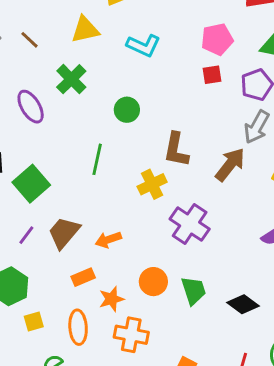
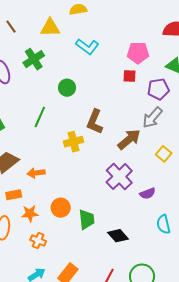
purple cross: (190, 224) -> (119, 176), moved
orange cross: (131, 335) -> (38, 241), size x0.7

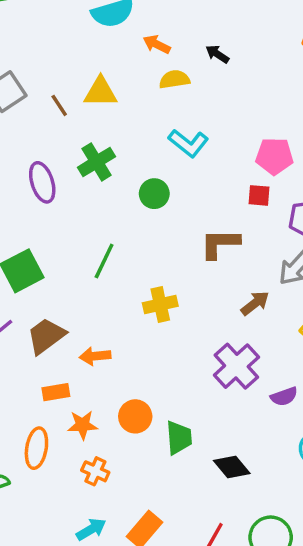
yellow triangle: (50, 28) -> (101, 92), moved
green circle: (67, 88) -> (154, 194), moved
brown L-shape: (95, 122) -> (220, 244), moved, turned 65
brown arrow: (129, 139) -> (255, 303), size x0.7

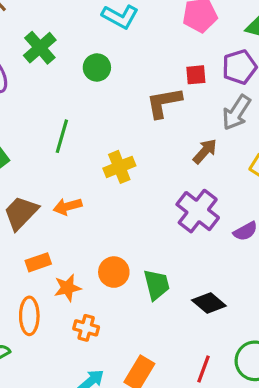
red square: (259, 195) -> (196, 75), moved
orange arrow: (95, 356) -> (68, 206), moved

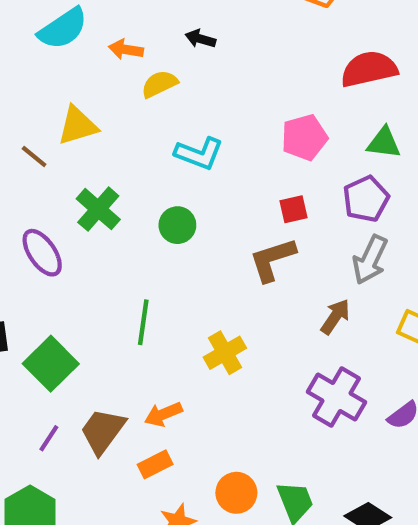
red square: (196, 75) -> (293, 209), moved
orange rectangle: (38, 262) -> (155, 464), moved

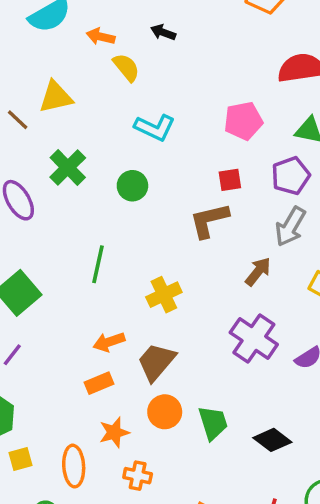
yellow semicircle: (159, 84) -> (126, 67), turned 72
brown trapezoid: (103, 431) -> (156, 362), moved

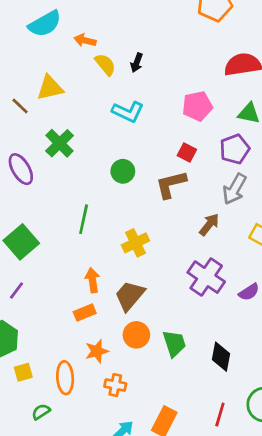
black arrow: (163, 32) -> (137, 63), moved, turned -90
red square: (230, 180) -> (187, 153), turned 36
green circle: (132, 186) -> (123, 171), moved
orange arrow: (109, 342) -> (92, 280), turned 100
black diamond: (272, 440) -> (221, 357), turned 64

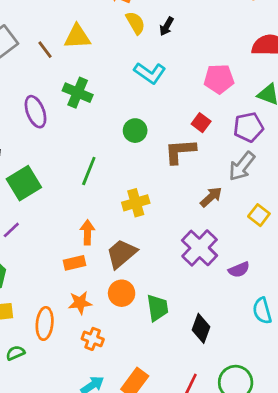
green cross: (60, 143) -> (78, 93), turned -32

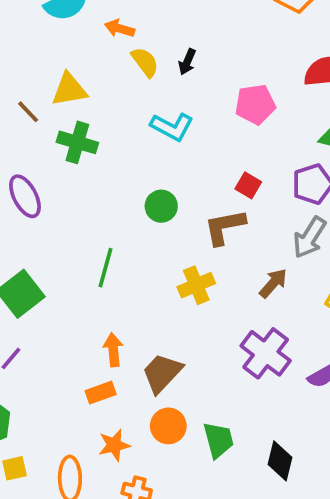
pink pentagon: (219, 79) -> (255, 104), moved
green cross: (78, 93) -> (77, 142), moved
yellow cross: (136, 203) -> (196, 285), moved

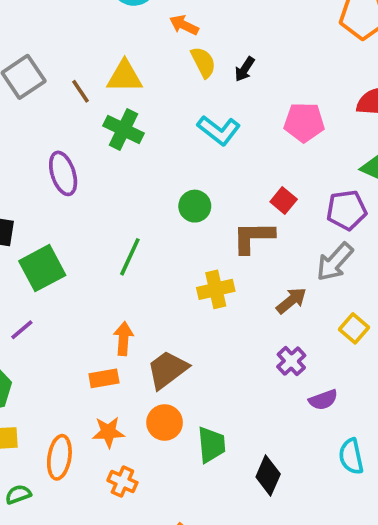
purple cross: (266, 353) -> (291, 361), moved, size x0.6

